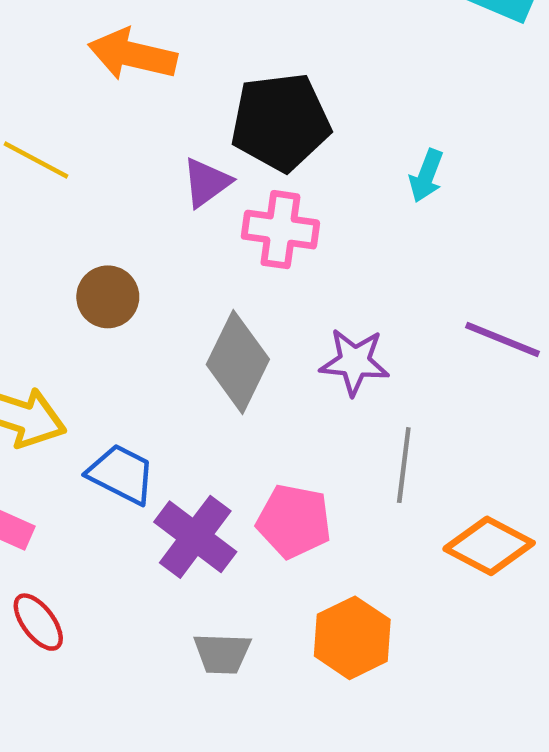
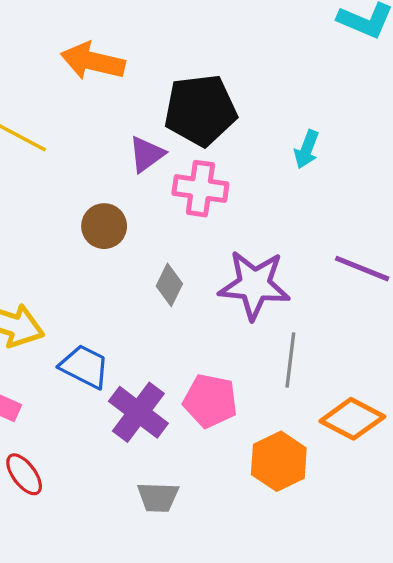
brown circle: (108, 297) -> (104, 226), moved
gray diamond: (238, 362) -> (169, 285), size x0.6
purple star: (355, 362) -> (254, 285), size x1.4
orange hexagon: (352, 638) -> (279, 461), moved

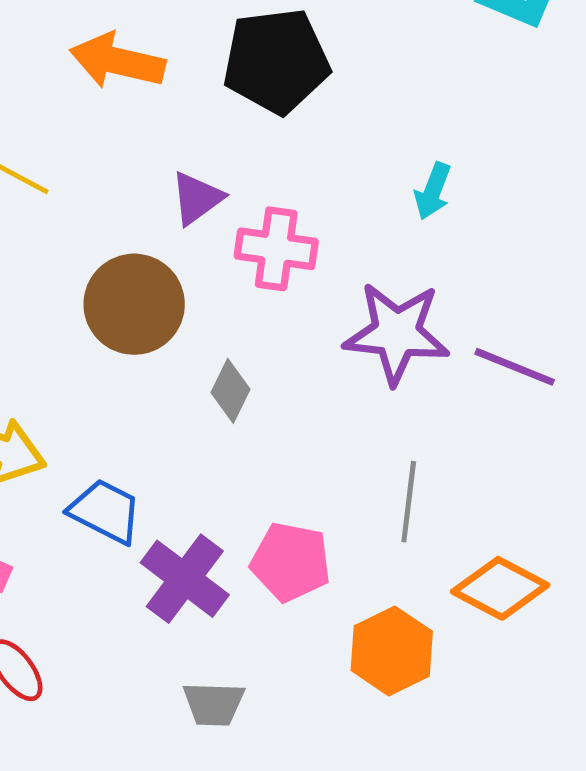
black pentagon: (200, 110) -> (276, 61), moved
brown circle: (104, 226) -> (134, 304), size x1.5
purple star: (254, 285) -> (397, 333), moved

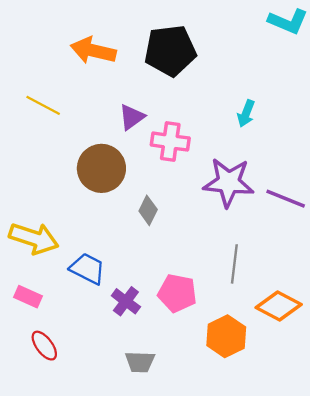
purple cross: (185, 579) -> (126, 301), size x0.7

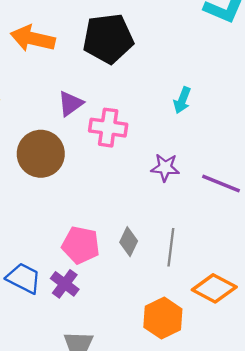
purple star: (229, 182) -> (165, 167), size x0.6
gray diamond: (148, 210) -> (129, 242), moved
blue trapezoid: (87, 269) -> (24, 278), moved
pink pentagon: (177, 293) -> (81, 245), moved

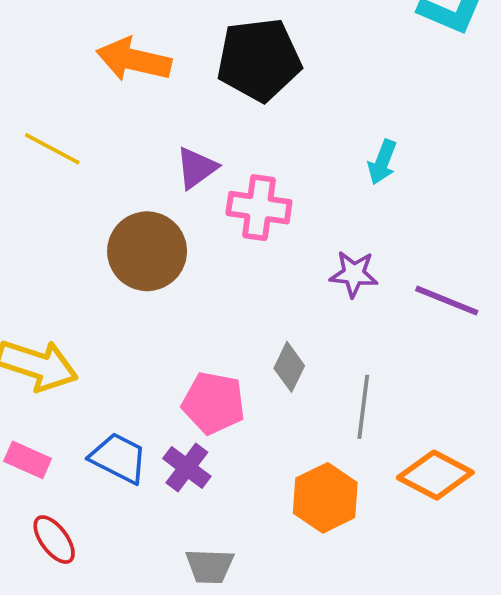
gray diamond: (129, 242) -> (289, 367), moved
orange hexagon: (163, 318) -> (325, 498), moved

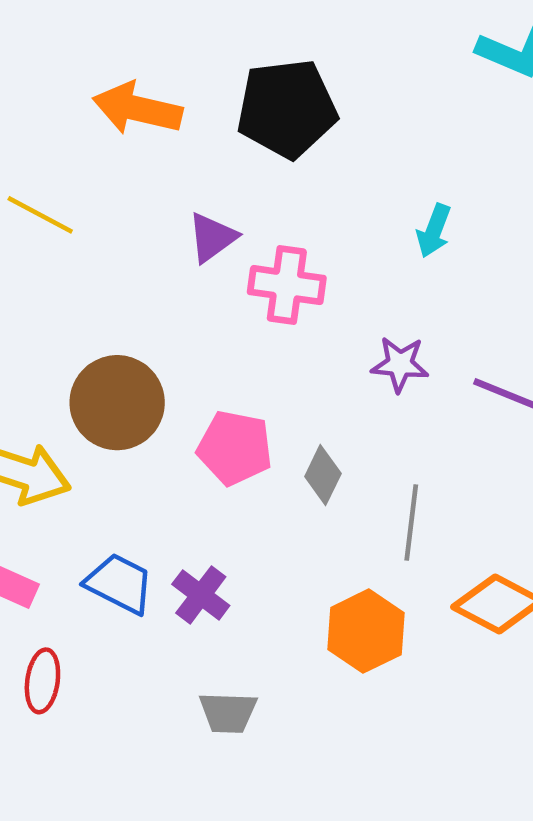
brown circle: (147, 251) -> (117, 403), moved
pink pentagon: (213, 403) -> (235, 448), moved
red ellipse: (54, 540) -> (42, 681), turned 45

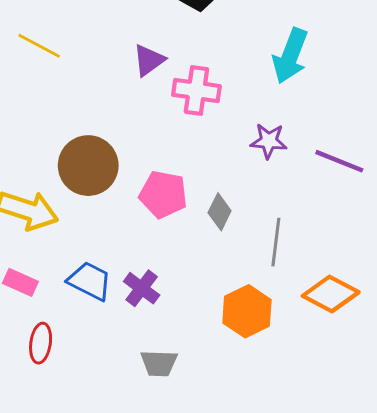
cyan arrow: (434, 231) -> (290, 56), size x1.6

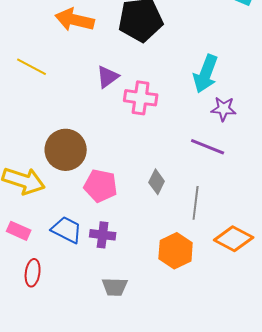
purple star: (269, 141) -> (224, 109), moved
purple line: (339, 161) -> (208, 147), moved
pink pentagon: (163, 194) -> (101, 186), moved
purple cross: (142, 288) -> (103, 235), turned -30

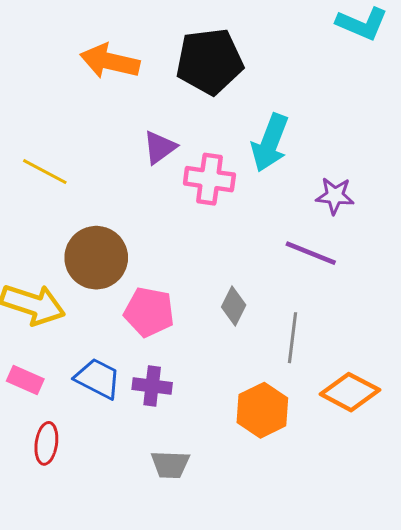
yellow line: (32, 67) -> (45, 172), moved
cyan arrow: (206, 74) -> (270, 143), moved

